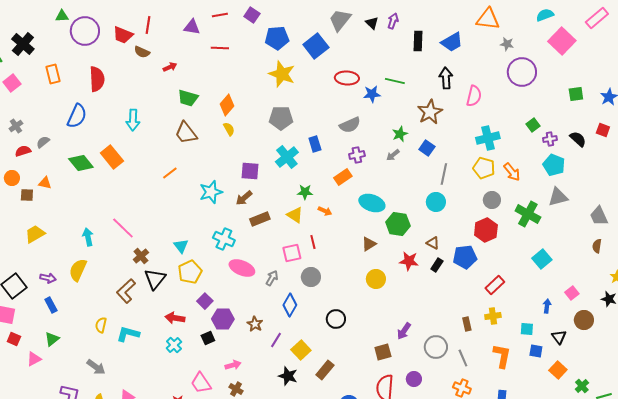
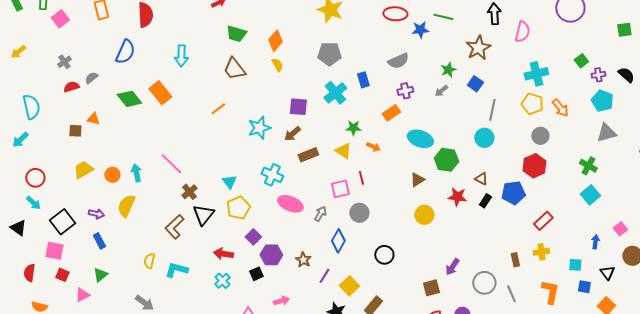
orange circle: (12, 178) -> (112, 175), moved
green cross: (528, 214) -> (588, 166), moved, size x0.7

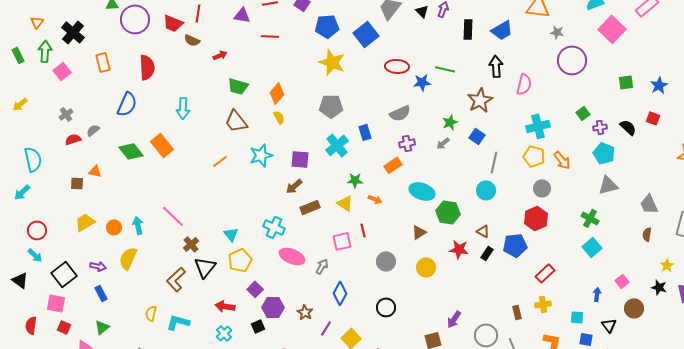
cyan star: (259, 128) -> (261, 155), moved
gray circle: (359, 213) -> (386, 261), moved

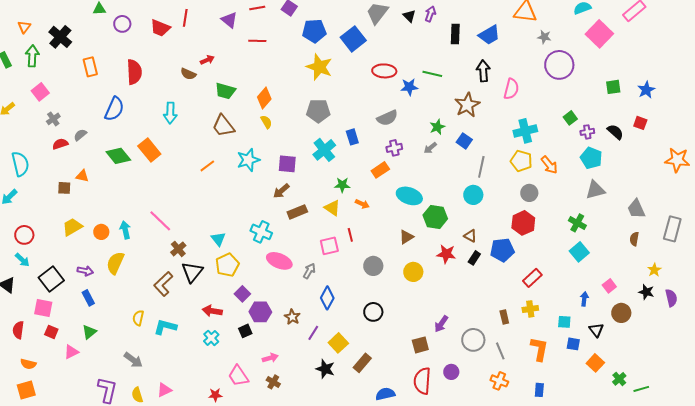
purple triangle: (242, 15) -> (229, 20), turned 30
purple circle: (135, 19) -> (122, 24), size x0.6
brown semicircle: (192, 40) -> (188, 74), moved
pink square: (62, 71) -> (40, 92), moved

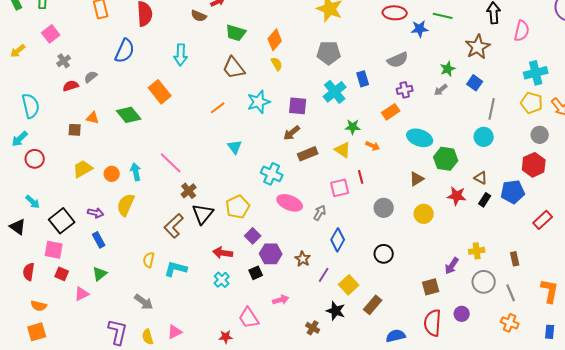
green diamond: (118, 156) -> (129, 115), moved
red circle: (24, 235) -> (35, 159), moved
cyan triangle: (218, 239) -> (235, 147), moved
yellow cross: (530, 309) -> (477, 251), moved
brown cross: (273, 382) -> (313, 328), moved

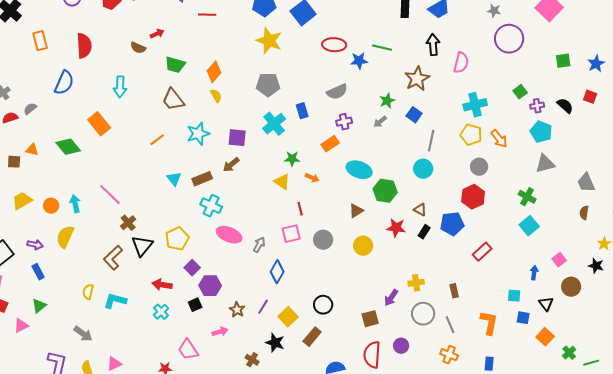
brown rectangle: (308, 154) -> (202, 179), moved
pink square: (340, 188) -> (291, 234), moved
black circle: (384, 254) -> (323, 305), moved
brown star: (303, 259) -> (237, 310), moved

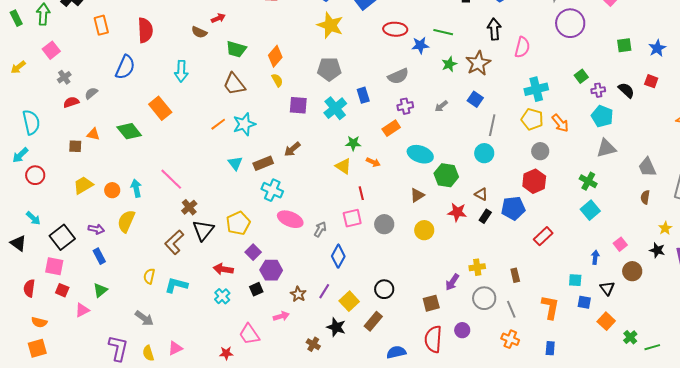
green star: (387, 101) -> (449, 64), moved
cyan star: (198, 134) -> (244, 124), moved
purple square: (237, 138) -> (298, 105), moved

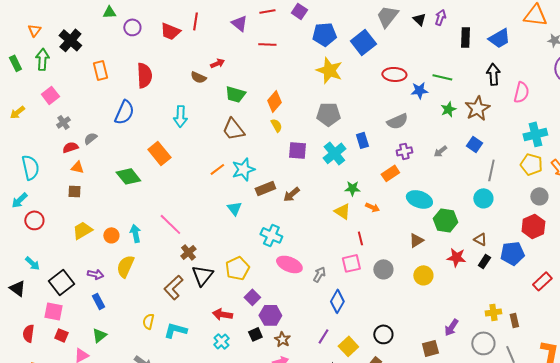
orange triangle: (93, 134) -> (77, 167), moved
brown rectangle: (263, 163) -> (265, 188), moved
yellow cross: (477, 267) -> (493, 312), moved
brown star: (298, 294) -> (282, 339), moved

